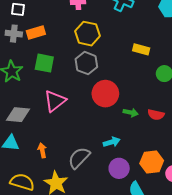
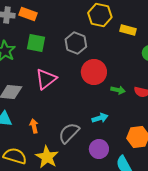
orange rectangle: (36, 33) -> (28, 14), turned 36
yellow hexagon: (87, 34) -> (100, 15), moved
purple circle: (119, 168) -> (99, 149), moved

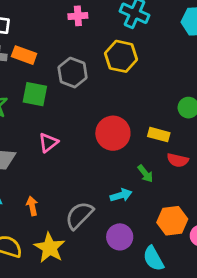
yellow rectangle: (128, 30) -> (159, 135), moved
gray hexagon: (76, 43) -> (73, 73), moved
pink triangle: (46, 79) -> (48, 143), size x0.7
green arrow: (118, 90) -> (145, 174), moved, turned 40

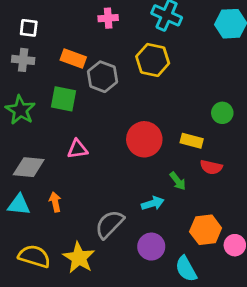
orange rectangle: (24, 55) -> (73, 59), moved
pink triangle: (48, 143) -> (77, 149), turned 30
orange arrow: (32, 206) -> (55, 202), moved

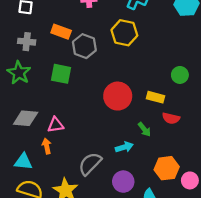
gray cross: (23, 60) -> (27, 42), moved
green square: (64, 99) -> (61, 74), moved
pink triangle: (77, 149) -> (56, 125), moved
cyan triangle: (19, 205) -> (23, 162), moved

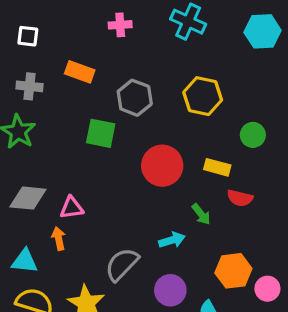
yellow hexagon: (124, 33) -> (203, 96), moved
gray hexagon: (84, 46) -> (135, 98), moved
green square: (61, 74) -> (101, 133), moved

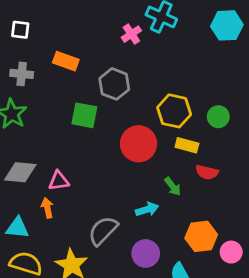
pink cross: (120, 25) -> (131, 34), moved, turned -30
yellow hexagon: (203, 96) -> (174, 111), moved

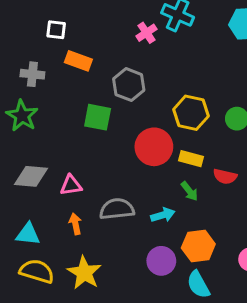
white square: (20, 30) -> (56, 30), moved
yellow rectangle: (187, 145) -> (191, 159), moved
orange arrow: (47, 208) -> (75, 224), moved
gray semicircle: (103, 231) -> (117, 209), moved, turned 40
orange hexagon: (201, 236) -> (198, 246), moved

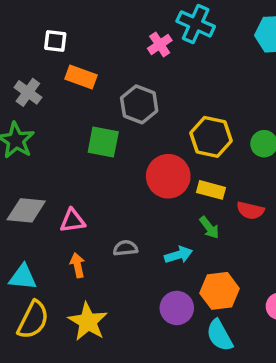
gray cross: (32, 74) -> (28, 92), turned 30
gray semicircle: (117, 209) -> (125, 248), size x0.6
yellow semicircle: (37, 271) -> (33, 320), turned 100

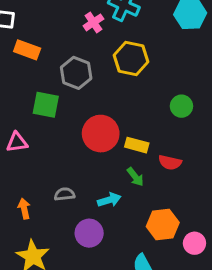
yellow hexagon: (211, 137) -> (131, 58), moved
pink triangle: (72, 221) -> (17, 142), moved
orange hexagon: (220, 291) -> (163, 224), moved
purple circle: (177, 308) -> (89, 233), moved

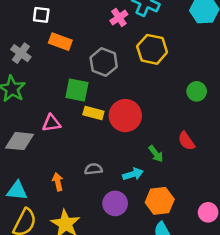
yellow rectangle: (137, 145) -> (93, 113), moved
red semicircle: (170, 162) -> (186, 141), turned 42
orange hexagon: (163, 224) -> (160, 201), moved

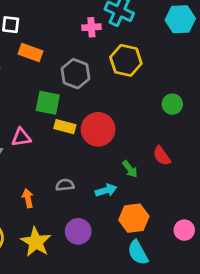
pink cross: (119, 17) -> (91, 27), turned 30
purple circle: (115, 203) -> (78, 231), moved

